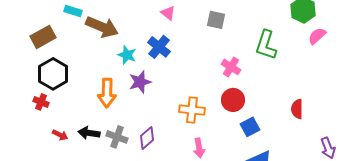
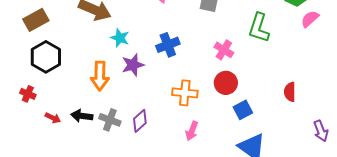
blue cross: (159, 47) -> (168, 45), moved, turned 30
red cross: (41, 102) -> (28, 94), moved
pink arrow: (199, 148) -> (192, 131), turned 30

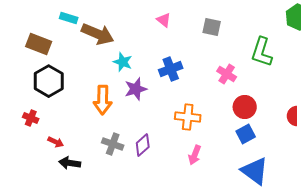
brown rectangle: (36, 20) -> (39, 44), turned 50
red circle: (226, 83) -> (245, 107), moved
black arrow: (82, 116) -> (70, 163), moved

